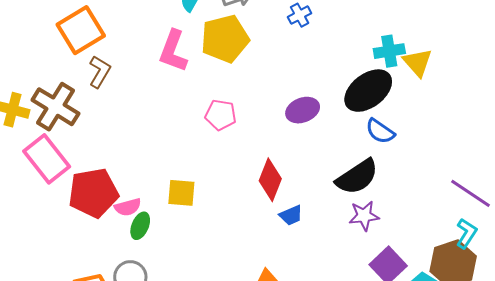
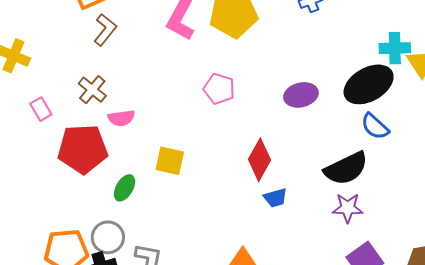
brown cross: (55, 107) -> (92, 90), moved, size x0.6
pink rectangle: (47, 159) -> (41, 109), size x0.5
pink semicircle: (128, 207) -> (121, 118), moved

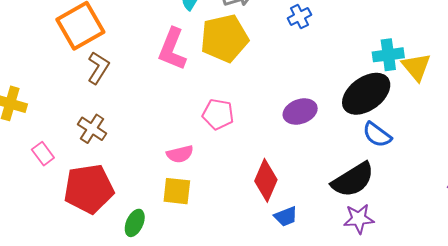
pink semicircle: (121, 118) -> (180, 154), moved

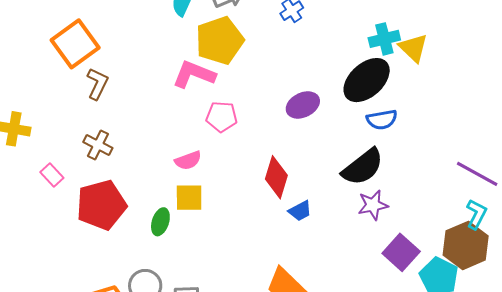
pink L-shape: (172, 49) -> (194, 74), moved, turned 96
blue semicircle: (377, 135) -> (382, 120), turned -40
green ellipse: (135, 223) -> (160, 222), moved

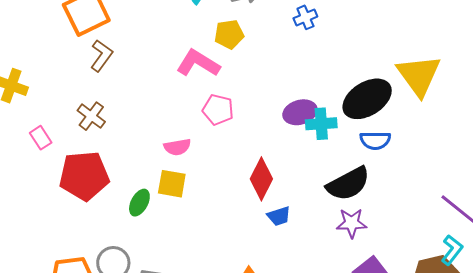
cyan cross: (384, 39) -> (321, 124), moved
yellow pentagon: (220, 40) -> (229, 34), size x0.6
yellow triangle: (413, 48) -> (419, 75), size x1.5

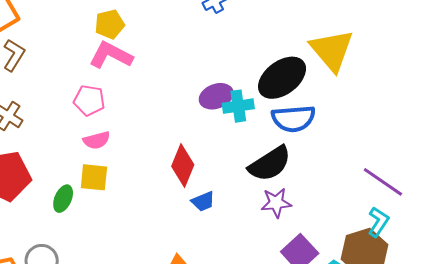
yellow pentagon: (229, 34) -> (110, 24), moved
pink pentagon: (218, 110) -> (89, 100), moved
blue semicircle: (375, 140) -> (293, 119), size x1.4

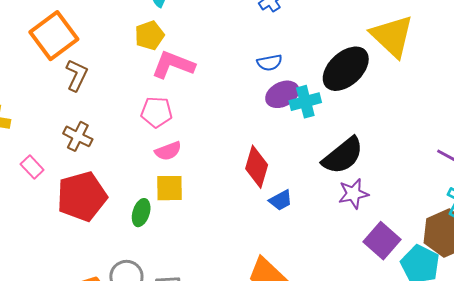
yellow pentagon: (110, 24) -> (149, 35), moved
blue semicircle: (293, 119) -> (269, 63), moved, size x0.6

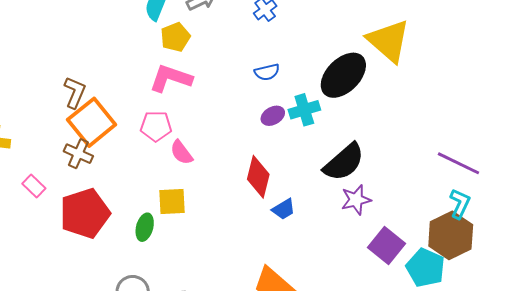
yellow pentagon: (149, 35) -> (175, 37), moved
orange square: (54, 36) -> (92, 122), moved
purple ellipse: (282, 94) -> (273, 116), moved, size x0.7
pink semicircle: (168, 151) -> (181, 152), moved, turned 76

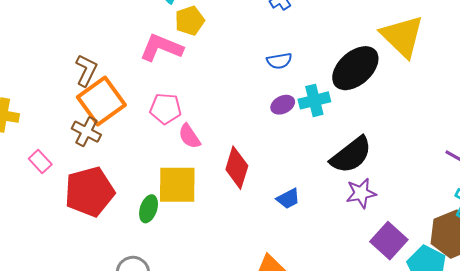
pink L-shape: (171, 78) -> (161, 48), moved
red diamond: (258, 177) -> (237, 168), moved
yellow square: (172, 202) -> (177, 185), size x1.4

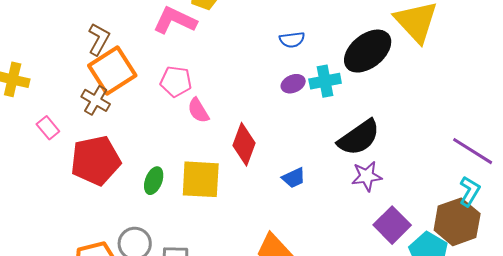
yellow square: (177, 185) -> (201, 179), moved

